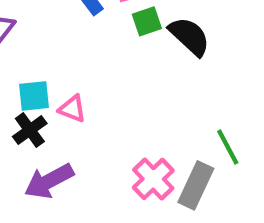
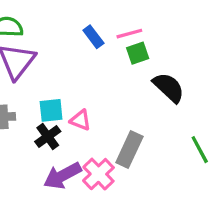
black semicircle: (189, 36) -> (169, 87), moved
pink cross: (153, 179) -> (98, 174), moved
gray rectangle: (196, 185) -> (129, 150), moved

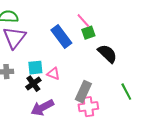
pink line: (129, 34) -> (83, 21), turned 63
blue rectangle: (93, 37) -> (61, 37), moved, size x1.6
pink cross: (98, 174) -> (88, 107), moved, turned 36

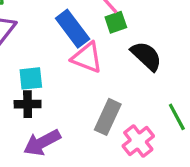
pink triangle: (53, 74) -> (87, 58), moved, size x1.5
black cross: (33, 84) -> (28, 104), turned 35
pink cross: (88, 107) -> (138, 141), moved, turned -30

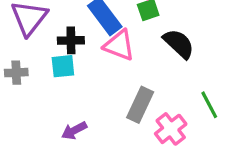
black cross: (28, 104) -> (71, 40), moved
purple arrow: (42, 143) -> (74, 131), size x0.7

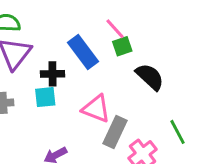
pink triangle: (119, 45) -> (96, 109), moved

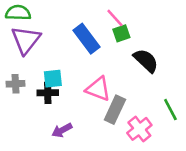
black cross: (53, 74) -> (48, 93), moved

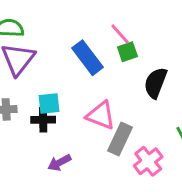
black semicircle: (146, 61) -> (156, 83), turned -112

